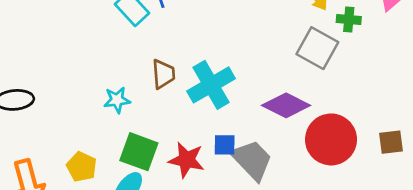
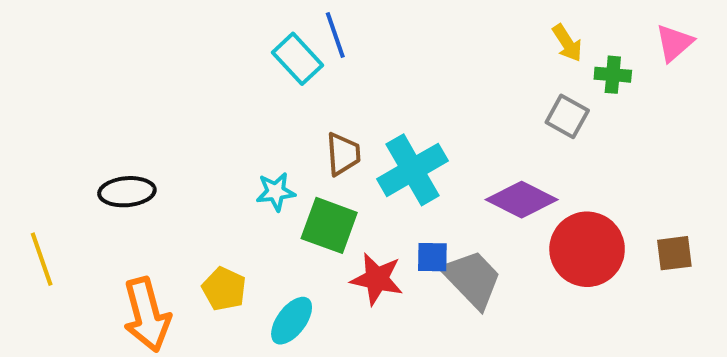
gray square: (317, 48) -> (567, 116), size x0.7
green square: (139, 152) -> (329, 225), moved

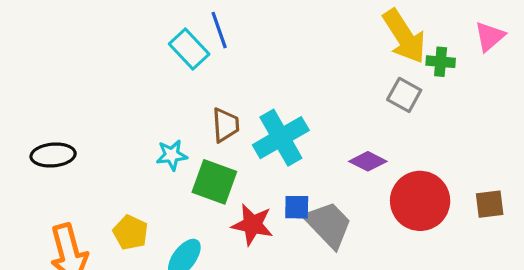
yellow arrow: (567, 43) -> (404, 36), size x1.8
purple diamond: (522, 200) -> (368, 161), size x0.7

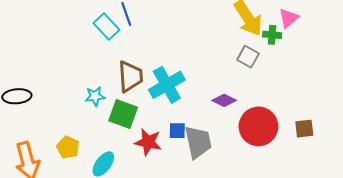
pink triangle: (490, 36) -> (289, 18), moved
brown trapezoid: (225, 125) -> (130, 76), size x1.4
gray trapezoid: (328, 225) -> (198, 142), turned 32

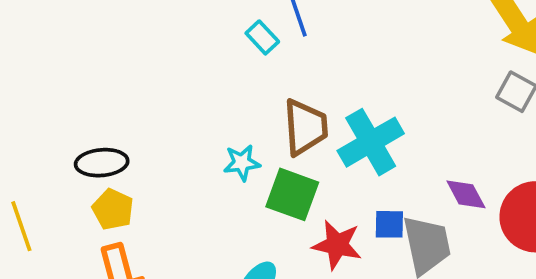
cyan rectangle: (106, 26) -> (262, 37), size x0.7
purple diamond: (224, 100) -> (466, 194), moved, turned 35
yellow pentagon: (68, 147) -> (113, 209), moved

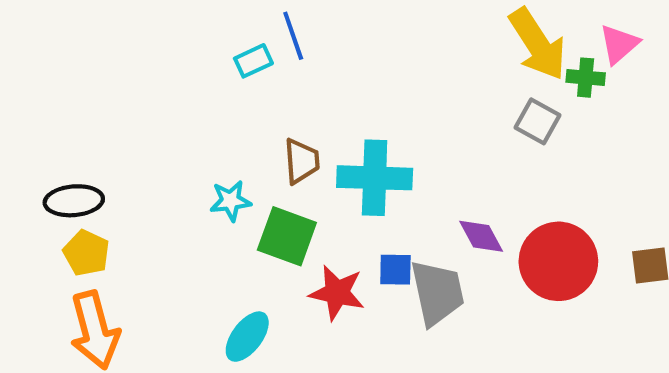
cyan rectangle: (262, 37) -> (253, 61), turned -72
brown trapezoid: (305, 127) -> (301, 161), size x0.7
cyan cross: (371, 142) -> (375, 178), turned 32

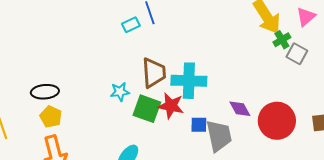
green cross: (586, 78) -> (282, 40), moved, turned -36
gray square: (538, 121) -> (297, 54), moved
brown trapezoid: (301, 161) -> (154, 73), size x1.4
red star: (337, 293) -> (171, 106), moved

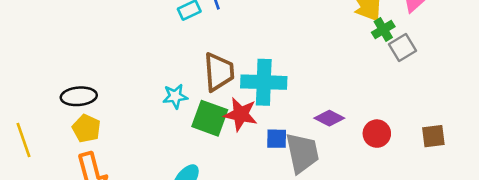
gray square: (297, 54) -> (403, 47), turned 30
purple diamond: (240, 109) -> (329, 118), turned -35
red circle: (277, 121) -> (377, 134), size x0.6

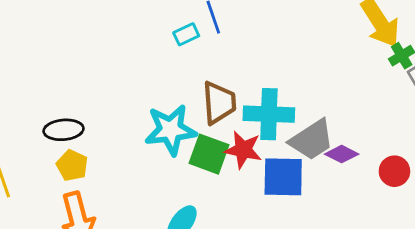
cyan star: (175, 96) -> (171, 130), size x1.8
blue square: (277, 139) -> (283, 177), size x1.8
gray trapezoid: (302, 153) -> (312, 140), moved, turned 69

